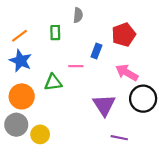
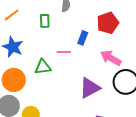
orange line: (20, 36) -> (12, 15), moved
purple triangle: (104, 105) -> (90, 88), turned 35

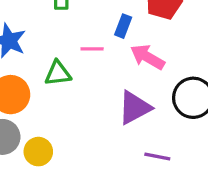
pink arrow: (111, 58) -> (148, 57), moved

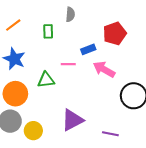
blue rectangle: (123, 26) -> (88, 49), turned 48
purple triangle: (134, 108) -> (72, 120), moved

